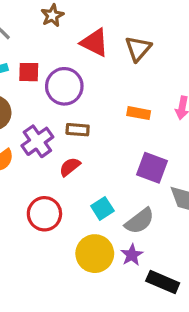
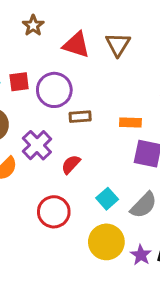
orange rectangle: (139, 113) -> (130, 122), moved
brown rectangle: (78, 130) -> (80, 117), moved
purple star: (132, 255) -> (141, 255), moved

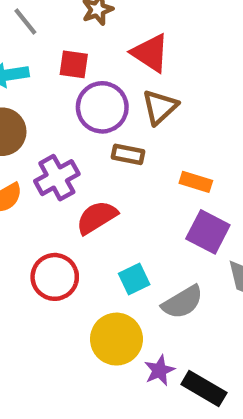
brown triangle: (118, 44) -> (160, 107), moved
red square: (19, 82) -> (74, 64), moved
red semicircle: (71, 164) -> (97, 217), size x1.4

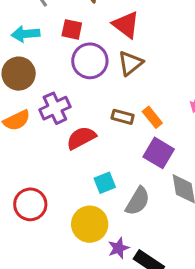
brown rectangle: (128, 154) -> (123, 117), moved
orange rectangle: (196, 182) -> (152, 117), turned 30
red circle: (55, 277) -> (30, 204), moved
gray semicircle: (182, 302) -> (138, 201), turned -32

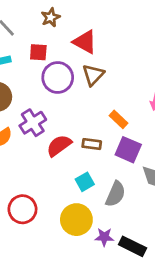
brown rectangle: (123, 117) -> (92, 144), moved
purple star: (118, 248) -> (104, 237), turned 30

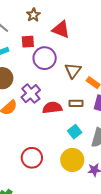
brown triangle: (93, 75) -> (73, 71), moved
red semicircle: (59, 145) -> (52, 108), turned 36

